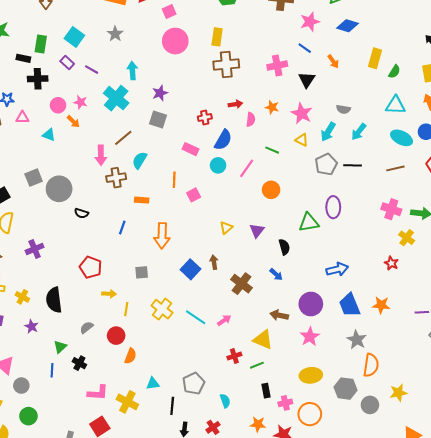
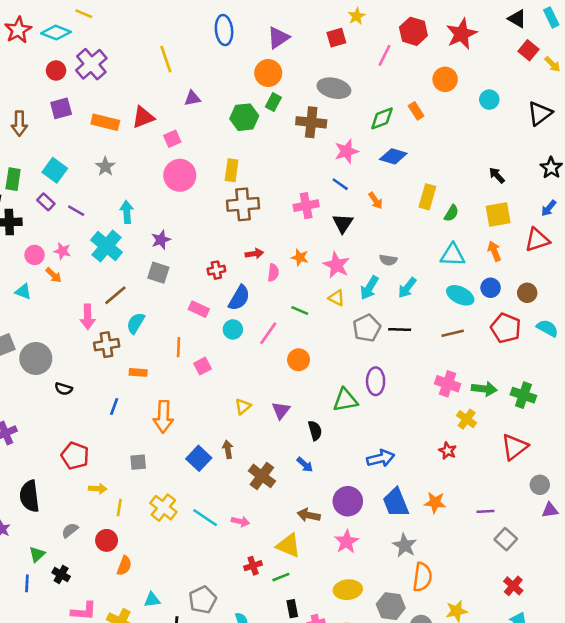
pink arrow: (224, 320) -> (240, 521), turned 48

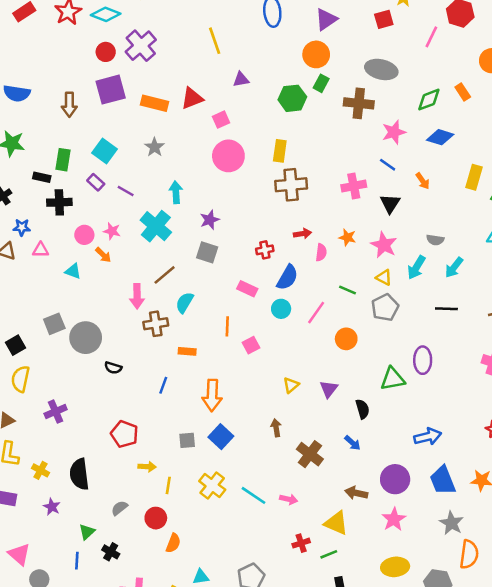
purple square: (61, 108) -> (111, 90), size x1.4
gray pentagon: (367, 328) -> (385, 308), moved
blue square: (199, 458) -> (221, 437), moved

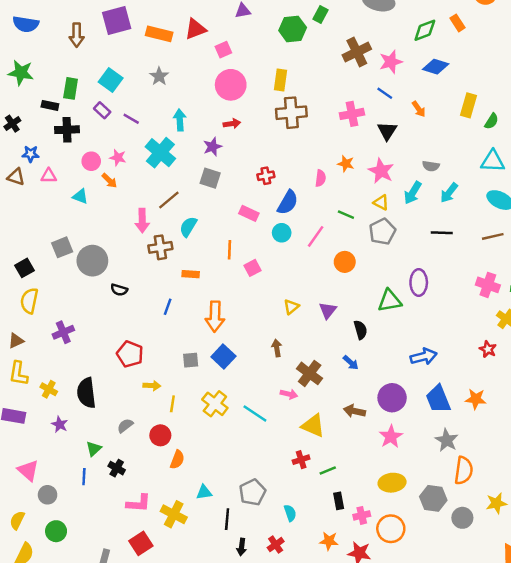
brown cross: (359, 103) -> (357, 52), moved, turned -32
red arrow: (302, 234) -> (232, 124), moved
pink arrow: (289, 499) -> (289, 394), moved
yellow triangle: (336, 523) -> (313, 426), moved

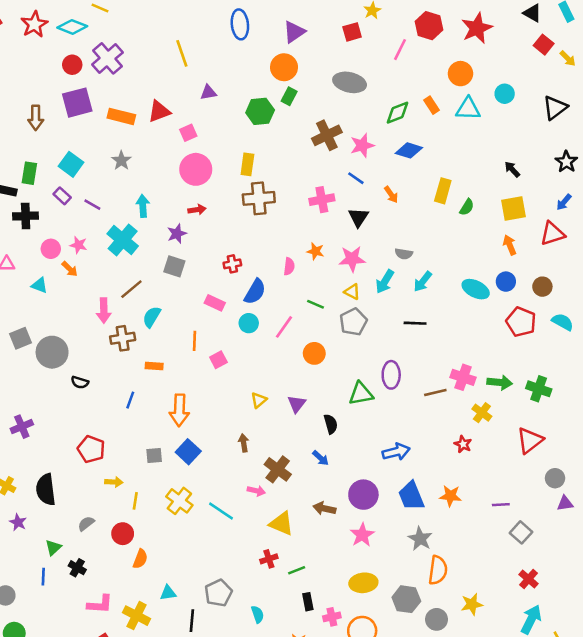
cyan triangle: (493, 161) -> (468, 109), moved
pink star: (381, 171) -> (352, 259), turned -30
brown line: (493, 236) -> (435, 392), moved

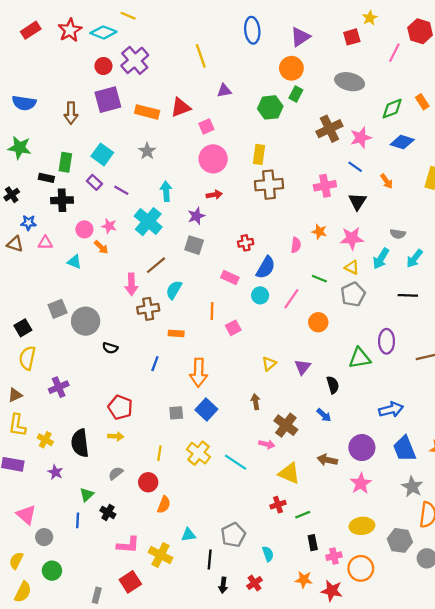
yellow arrow: (114, 482) -> (116, 436), moved

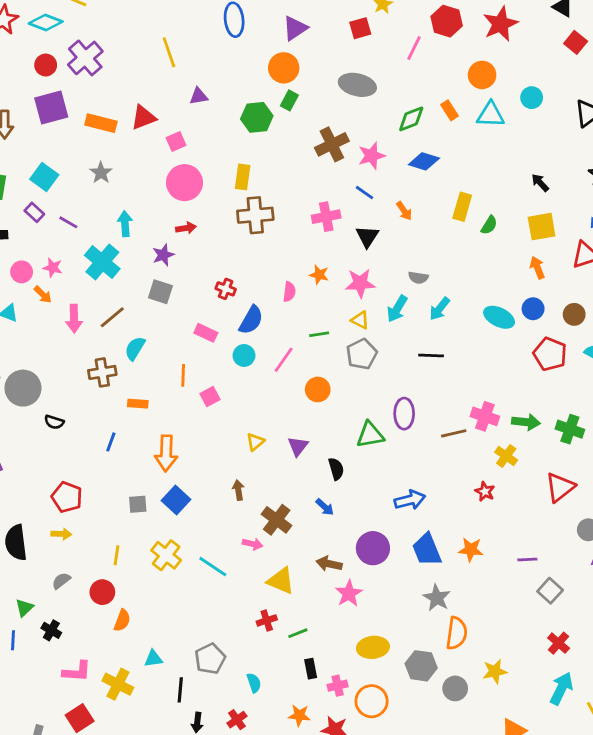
red cross: (246, 243) -> (226, 289), turned 32
green line: (319, 279) -> (319, 334), turned -32
pink arrow: (131, 284) -> (74, 319), moved
pink star: (361, 483) -> (349, 594), moved

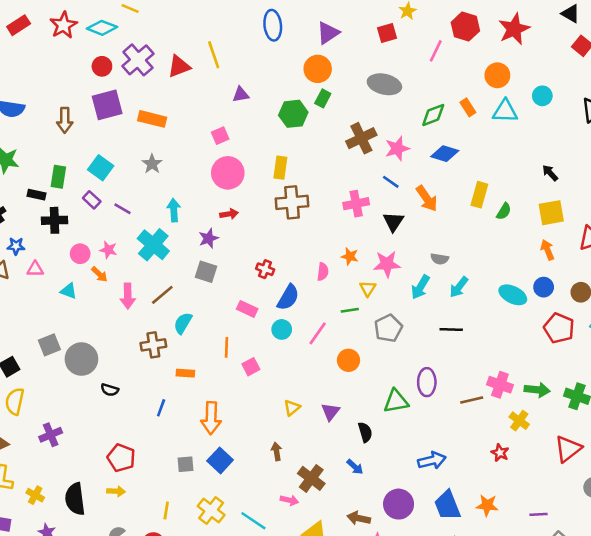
red triangle: (143, 117) -> (179, 66), moved
orange arrow: (404, 211) -> (427, 199), size x1.5
yellow triangle: (360, 320) -> (368, 288), moved, turned 36

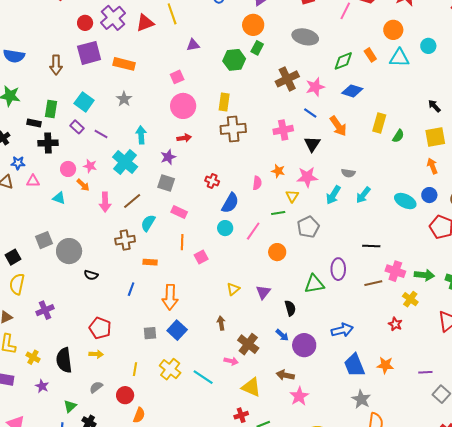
pink rectangle: (247, 309) -> (179, 212), moved
black line: (451, 329) -> (371, 246), moved
purple circle: (399, 504) -> (304, 345), moved

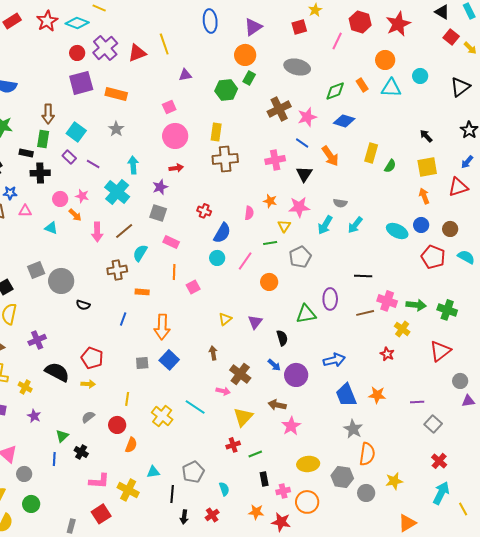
brown arrow: (56, 65) -> (48, 114), moved
black semicircle: (64, 360) -> (57, 372), moved, turned 125
yellow cross: (170, 369) -> (162, 416), moved
yellow triangle: (251, 387) -> (243, 417), turned 50

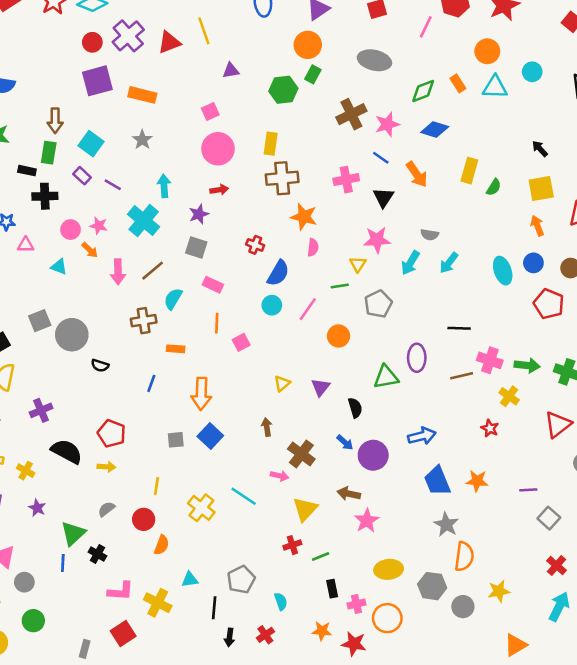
orange star: (270, 201) -> (304, 217), moved, size x1.5
cyan ellipse: (397, 231) -> (503, 271), turned 45
green triangle: (62, 436) -> (73, 533), size x1.5

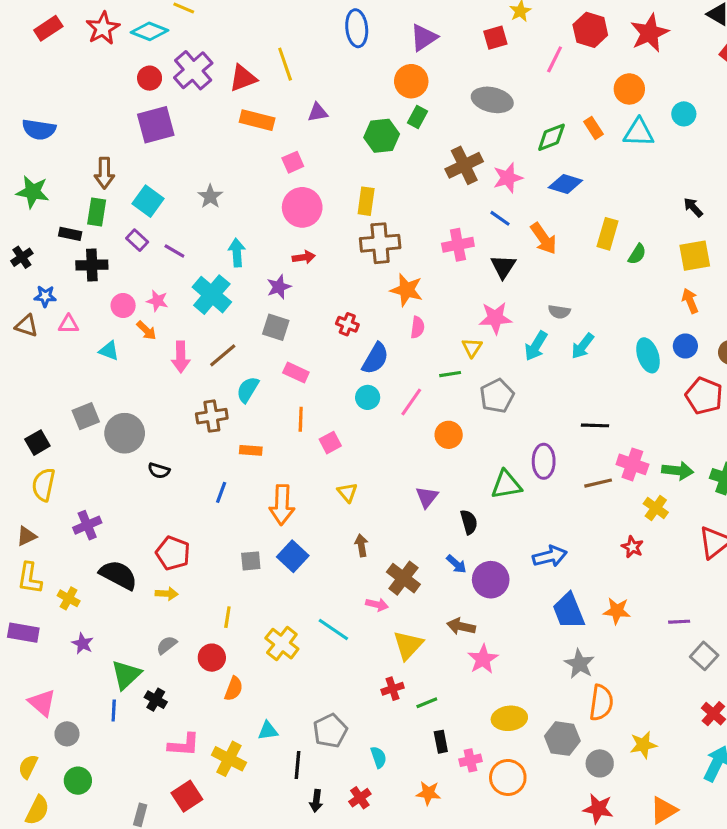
orange rectangle: (142, 95) -> (257, 120), moved
yellow triangle: (282, 383) -> (347, 492), moved, turned -30
red star: (354, 644) -> (598, 809), moved

